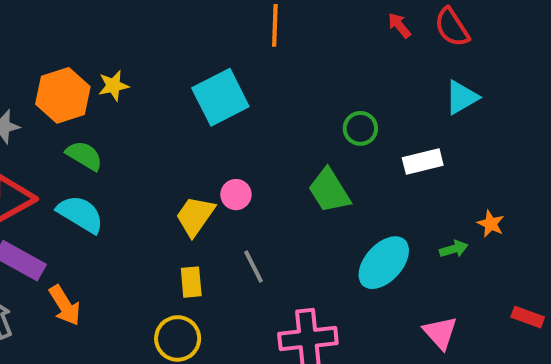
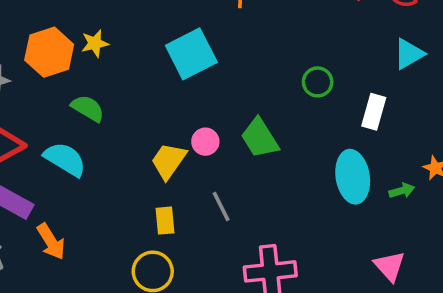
green semicircle: (84, 156) -> (88, 108), moved
white rectangle: (423, 162) -> (374, 112), turned -60
green trapezoid: (329, 191) -> (260, 138), moved
cyan ellipse: (384, 263) -> (353, 177), moved, turned -51

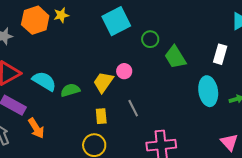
green circle: (318, 82) -> (150, 39), moved
green semicircle: (88, 108) -> (70, 90), moved, turned -48
green trapezoid: (260, 138) -> (175, 57), moved

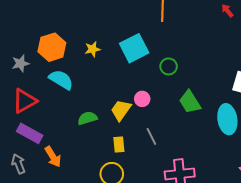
yellow star: (61, 15) -> (93, 49), moved
green trapezoid: (175, 57) -> (190, 102), moved
cyan semicircle: (44, 81) -> (61, 80), moved

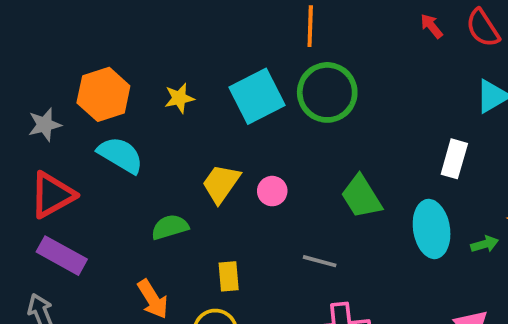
green circle: (169, 66) -> (327, 92), moved, size x1.8
yellow trapezoid: (121, 110) -> (221, 183), moved
gray line: (151, 136) -> (320, 261), moved, turned -48
orange arrow: (53, 157) -> (153, 299), moved

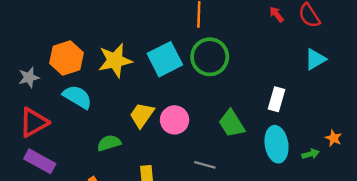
yellow star: (179, 98) -> (115, 60), size x1.8
white rectangle: (454, 159) -> (277, 99), moved
pink circle: (272, 191) -> (175, 120), size x1.5

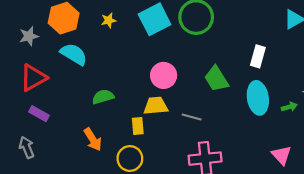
yellow star: (115, 60) -> (109, 20), size x0.5
yellow trapezoid: (142, 115) -> (156, 106), moved, turned 50
purple rectangle: (40, 161) -> (39, 114), size x0.7

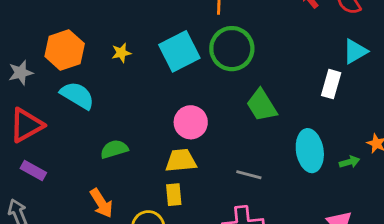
white rectangle: (258, 56) -> (331, 84), moved
green trapezoid: (216, 79) -> (262, 105), moved
gray line: (192, 117) -> (249, 175), moved
yellow rectangle: (138, 126) -> (174, 195), moved

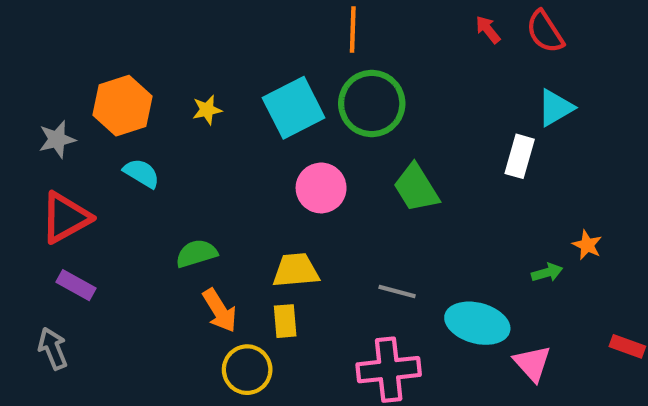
cyan semicircle: (77, 95) -> (142, 173), size x0.7
pink circle: (191, 122) -> (321, 188), moved
cyan ellipse: (310, 151) -> (477, 323), moved, turned -66
orange arrow: (101, 203) -> (220, 310), moved

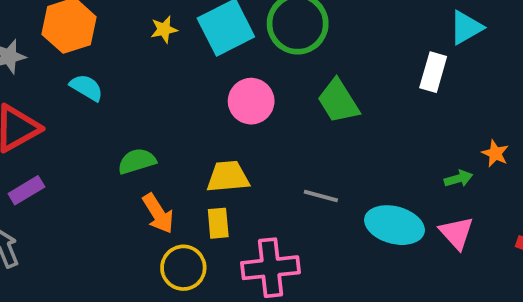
yellow star: (207, 110) -> (164, 29), moved
purple rectangle: (76, 285) -> (26, 190), turned -60
pink triangle: (532, 363) -> (456, 233), moved
pink cross: (389, 370) -> (271, 268), moved

